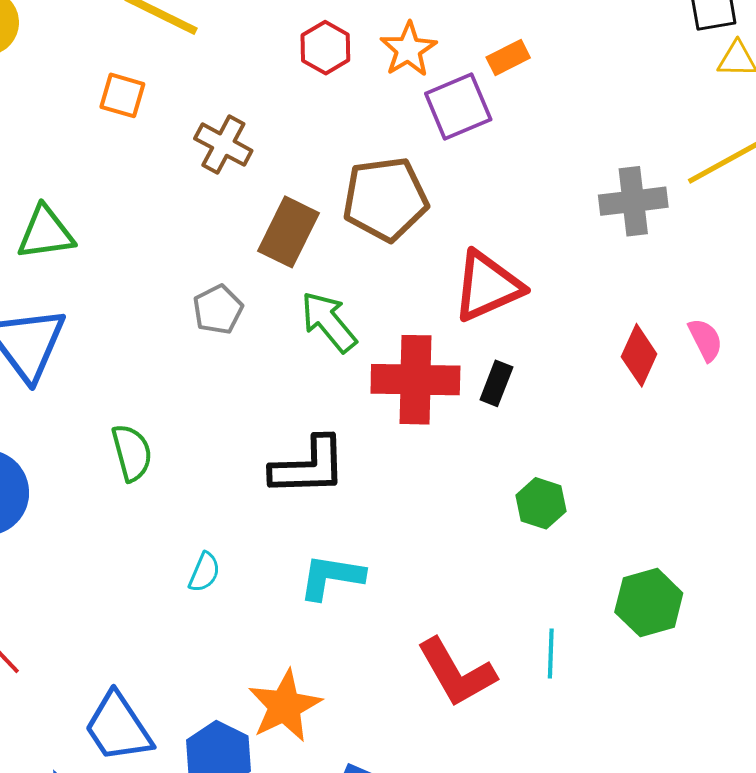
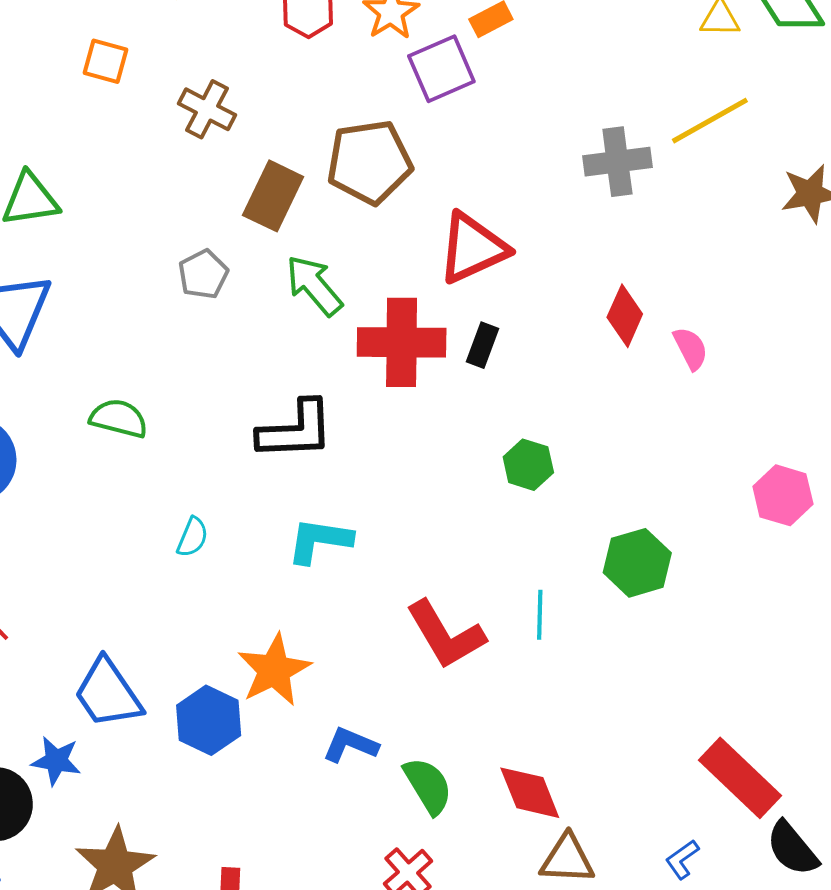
pink semicircle: (705, 340) -> (691, 348), moved
green semicircle: (132, 453) -> (119, 418), turned -60

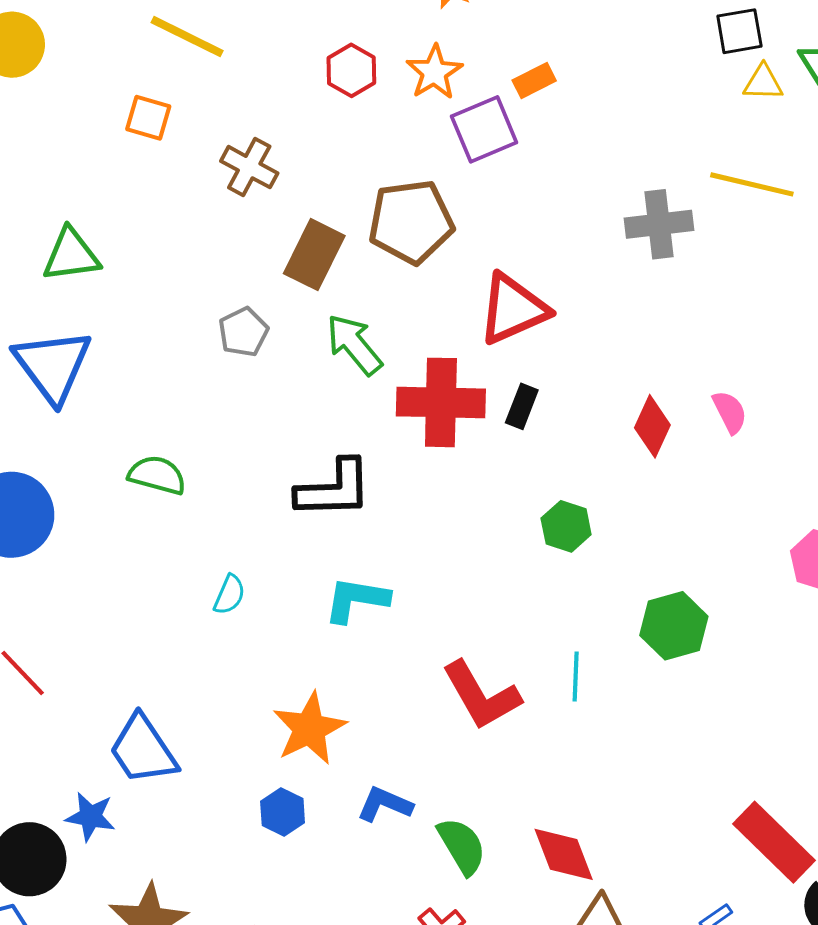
yellow line: (710, 121) -> (752, 184), turned 42
red diamond: (625, 316) -> (652, 426), moved
blue hexagon: (209, 720) -> (283, 812), moved, size x0.7

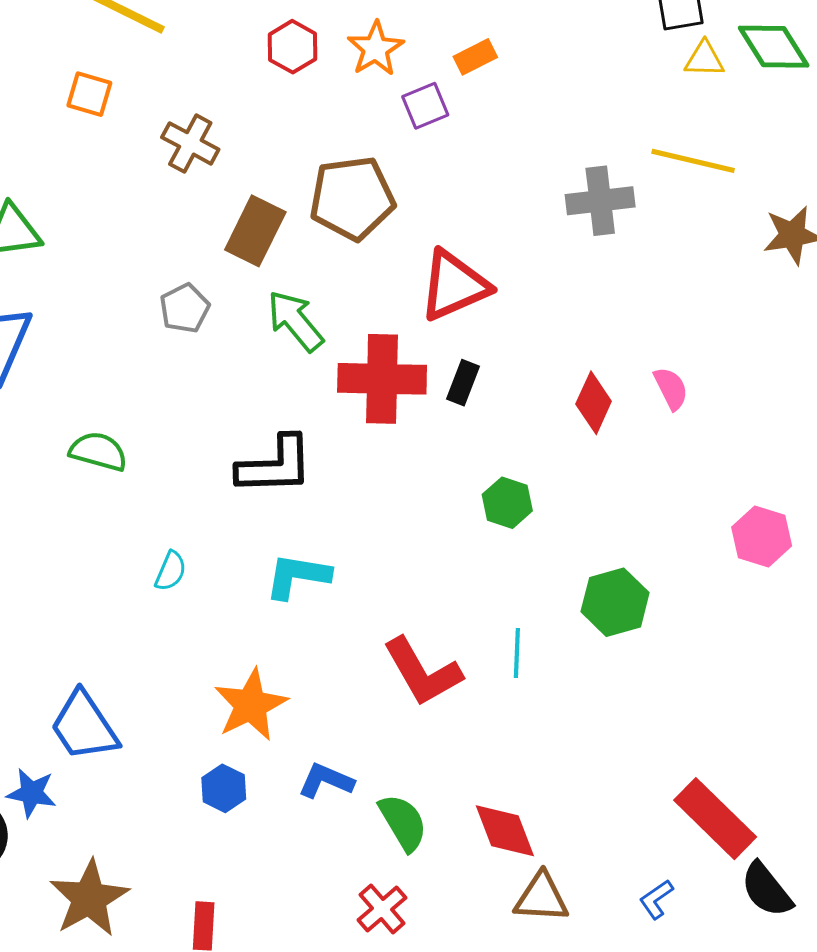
purple square: (484, 129) -> (425, 106), size x0.7

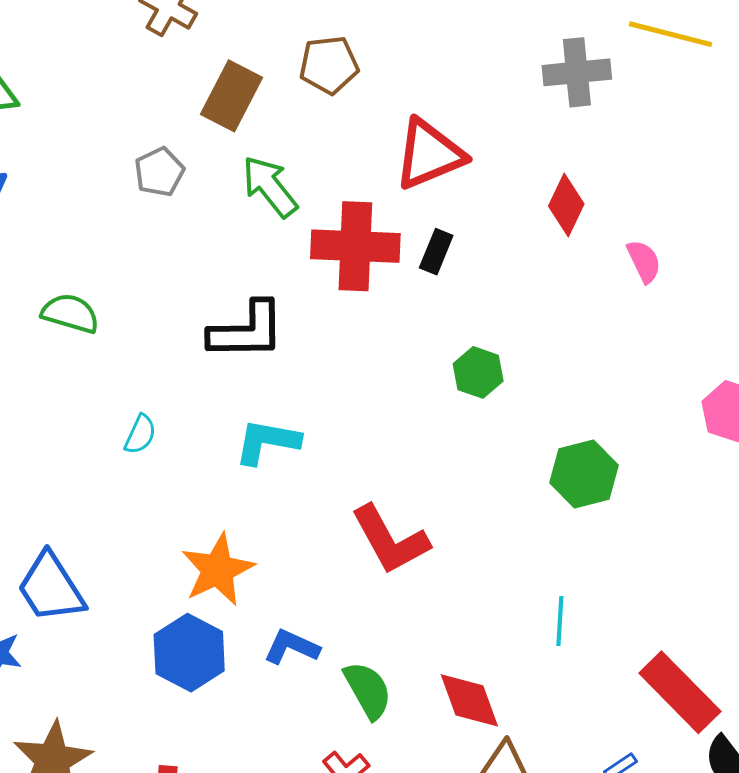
brown pentagon: (352, 198) -> (329, 65), size x0.7
red diamond: (594, 403) -> (566, 205), moved
cyan line: (517, 653) -> (560, 621), moved
blue hexagon: (224, 788) -> (189, 653), size x1.6

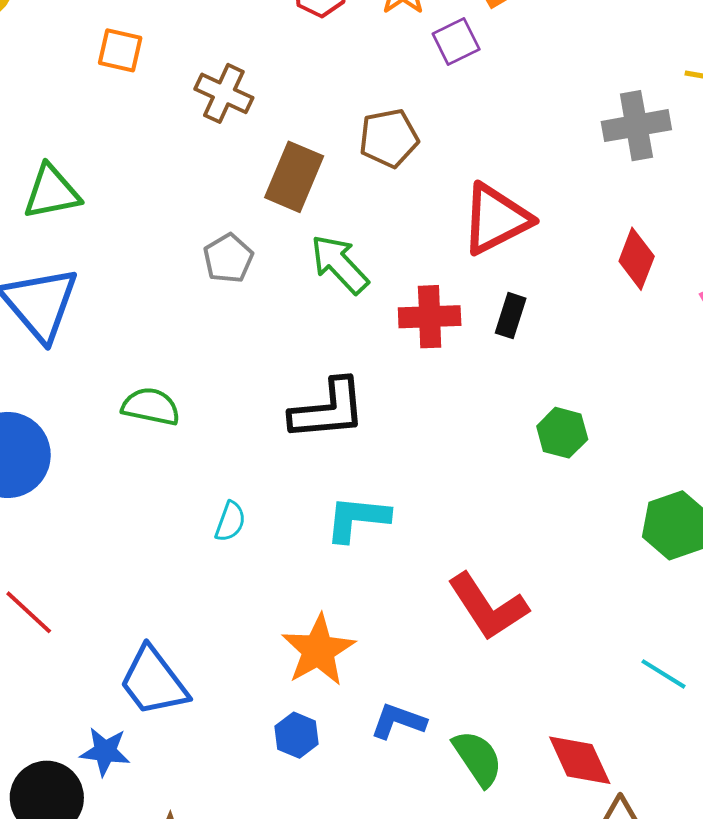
red cross: (355, 246) -> (430, 317), size x0.7
cyan line: (560, 621) -> (663, 674), turned -57
blue hexagon: (189, 653) -> (297, 735), size x0.6

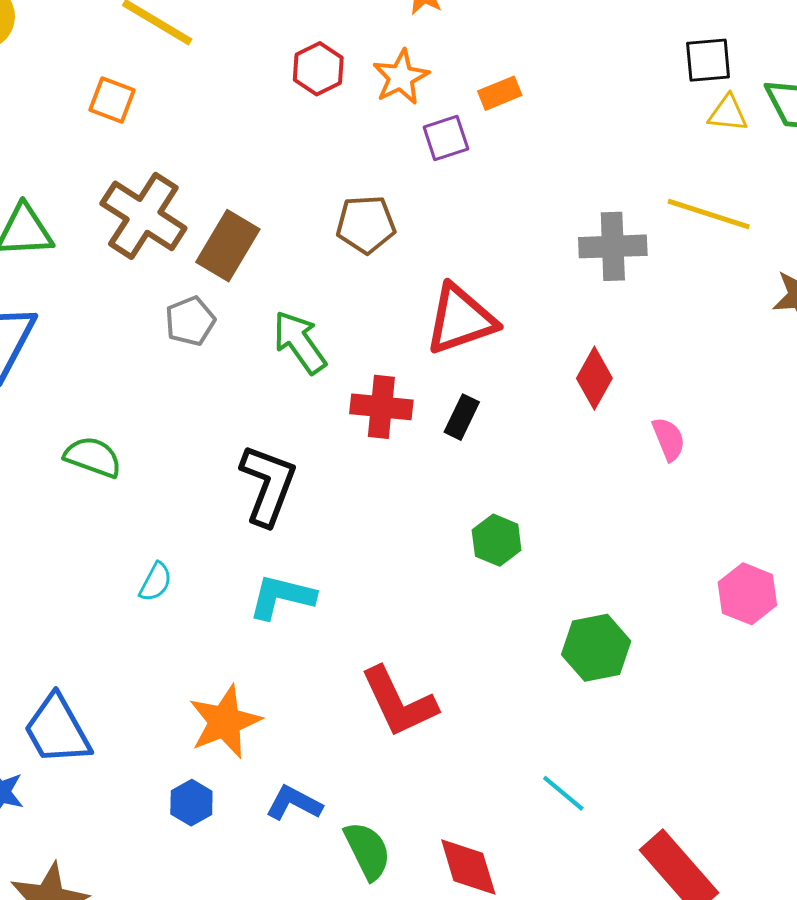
brown cross: (224, 93) -> (143, 216), moved, size x1.5
brown rectangle: (294, 177) -> (228, 246), moved
black L-shape: (328, 410) -> (268, 485), turned -72

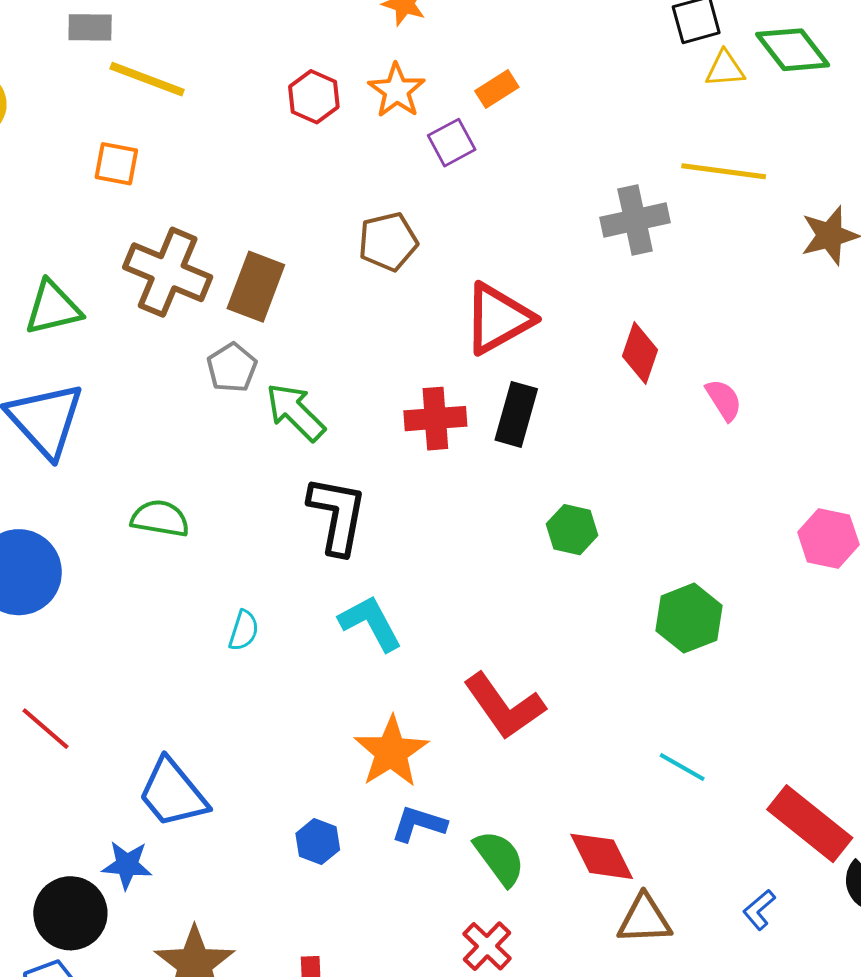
green arrow: (300, 342) -> (295, 412), moved
black rectangle: (462, 417) -> (516, 414), size x1.4
cyan L-shape: (282, 597) -> (370, 623), turned 58
orange star: (225, 722) -> (391, 752), moved

